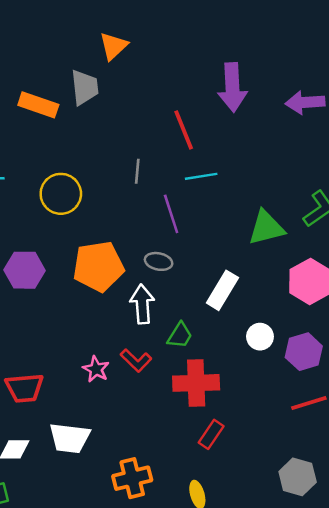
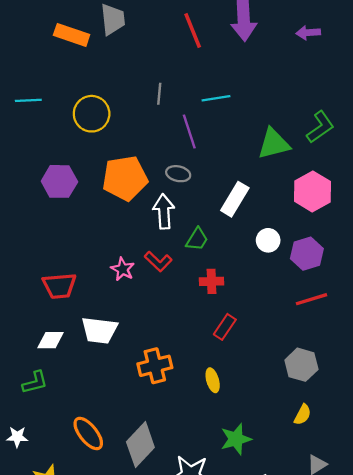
purple arrow: (305, 102) -> (308, 33), size x0.7
red line: (184, 130) -> (193, 30), moved
red cross: (196, 383) -> (211, 281), size x0.6

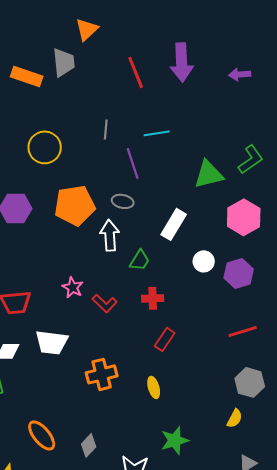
red L-shape: (158, 261) -> (105, 303), moved
red line: (311, 299) -> (243, 331), moved
gray hexagon: (301, 365) -> (250, 382), moved
gray diamond: (140, 445) -> (89, 445), size x0.6

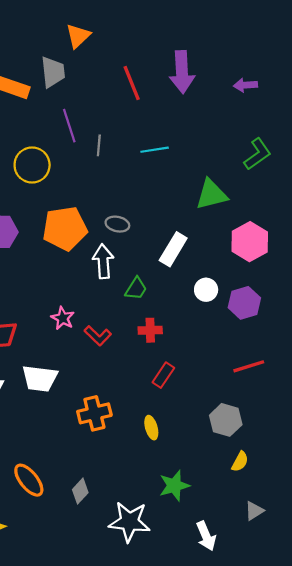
green L-shape: (251, 159) -> (257, 154), moved
purple line: (133, 163) -> (69, 126), moved
gray hexagon: (250, 382) -> (226, 420), moved

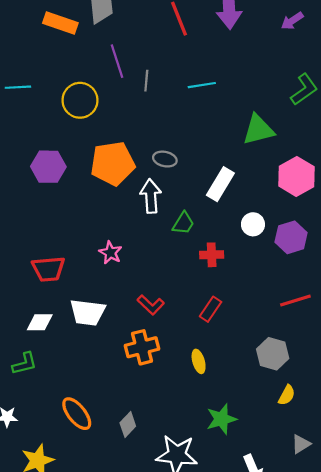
purple arrow: (245, 85) -> (292, 21), turned -30
red cross: (150, 330) -> (212, 255), moved
red L-shape: (98, 336) -> (151, 305), moved

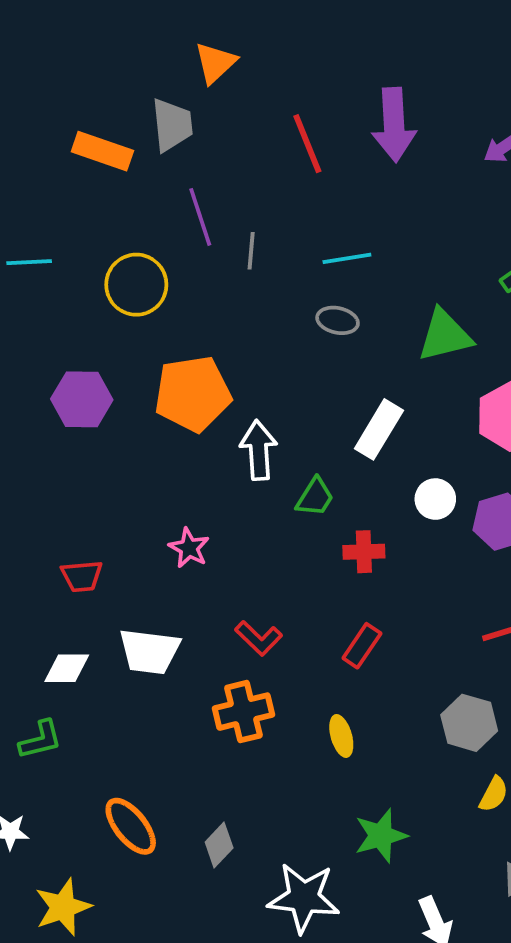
gray ellipse: (165, 159) -> (338, 320), moved
red trapezoid: (48, 269) -> (82, 576), size x0.7

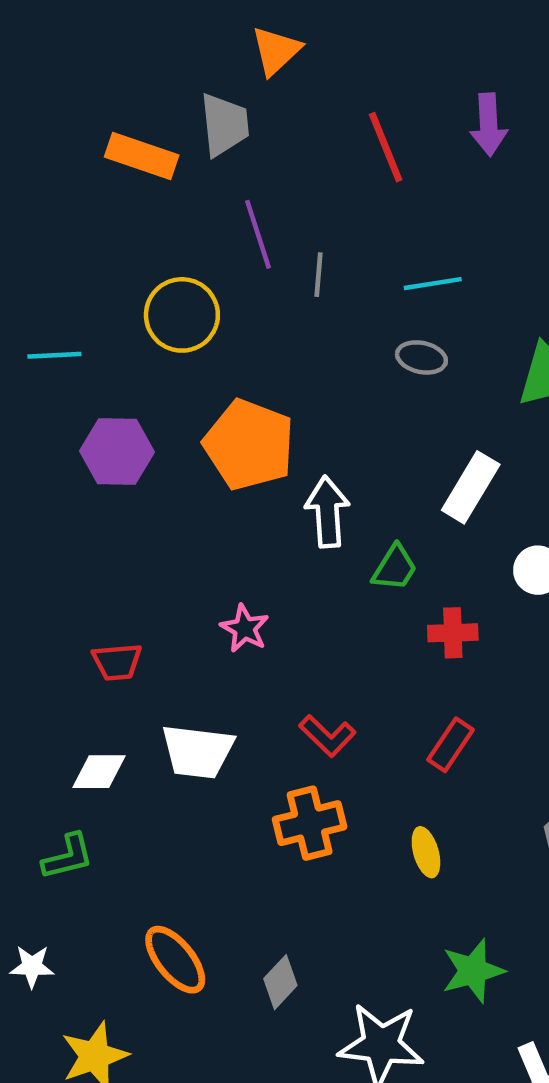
purple arrow: (394, 125) -> (489, 125), size x0.7
cyan line: (29, 262) -> (54, 355), moved
orange pentagon: (193, 394) -> (249, 445), turned 30

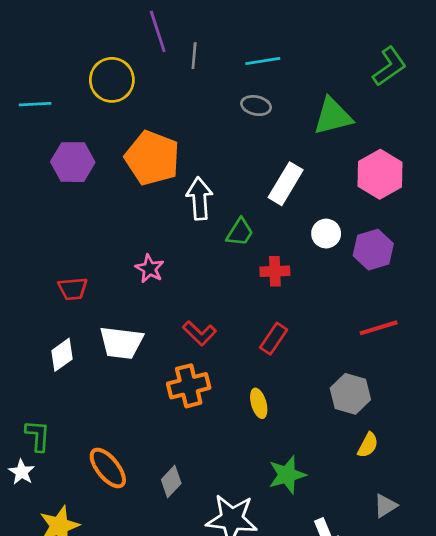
white diamond: (99, 772) -> (62, 355), turned -36
green L-shape: (68, 857) -> (38, 436), moved, turned -72
white star: (32, 966) -> (22, 472), turned 30

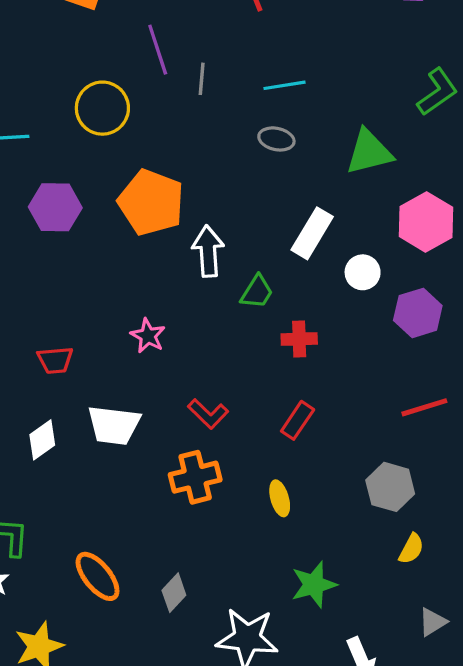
white circle: (326, 234) -> (363, 272), moved

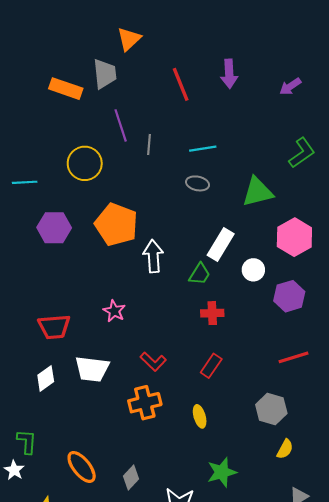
green trapezoid: (257, 292) -> (200, 274), moved
red trapezoid: (55, 360) -> (54, 327), size x1.4

